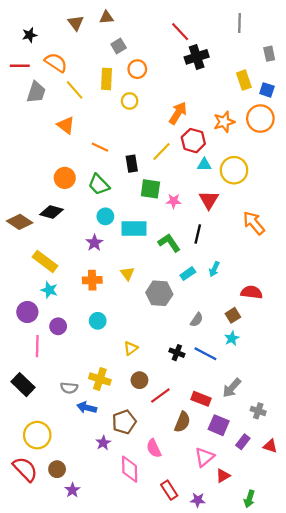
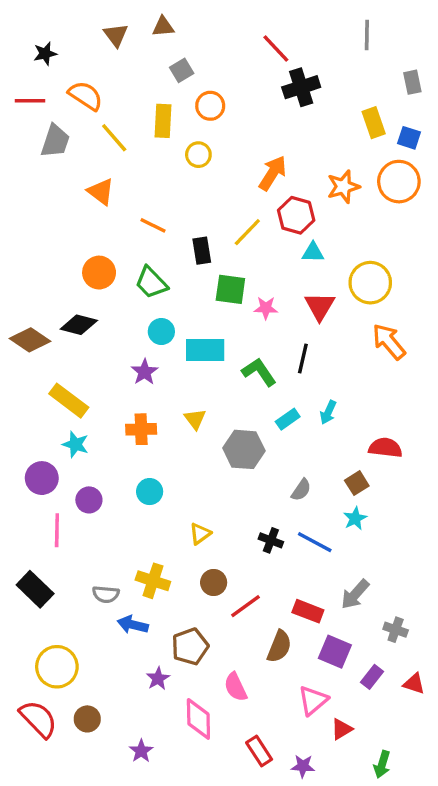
yellow circle: (234, 170) -> (370, 283), moved
purple star: (72, 490) -> (141, 751), moved

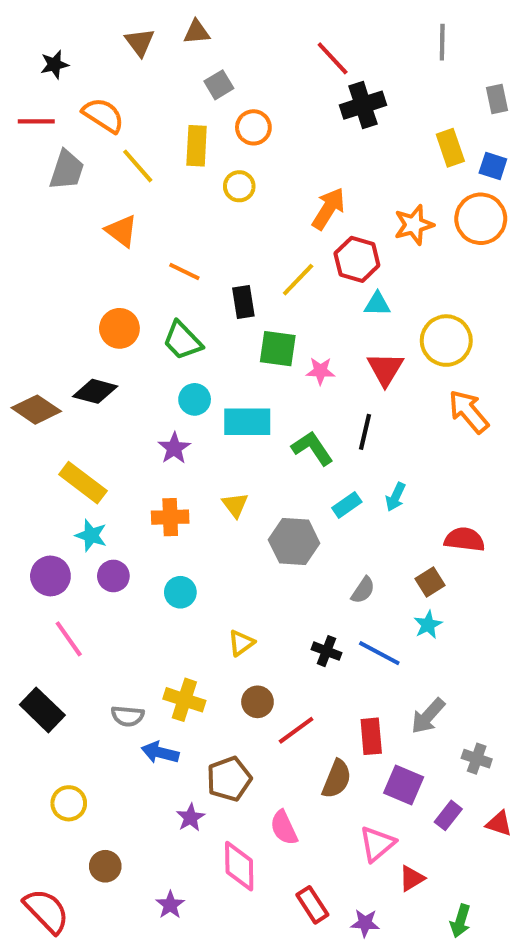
purple circle: (89, 500) -> (113, 576), moved
pink line: (57, 530) -> (69, 639), turned -36
red rectangle: (308, 611) -> (371, 736), turned 64
yellow circle: (57, 667) -> (69, 803), size x0.7
red semicircle: (38, 719) -> (46, 911), moved

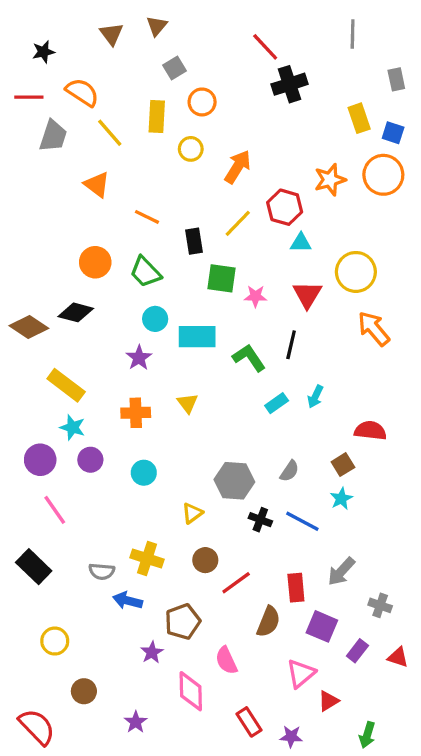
brown triangle: (197, 32) -> (157, 26), turned -45
orange arrow: (329, 209) -> (238, 167), moved
gray hexagon: (294, 541) -> (234, 481), moved

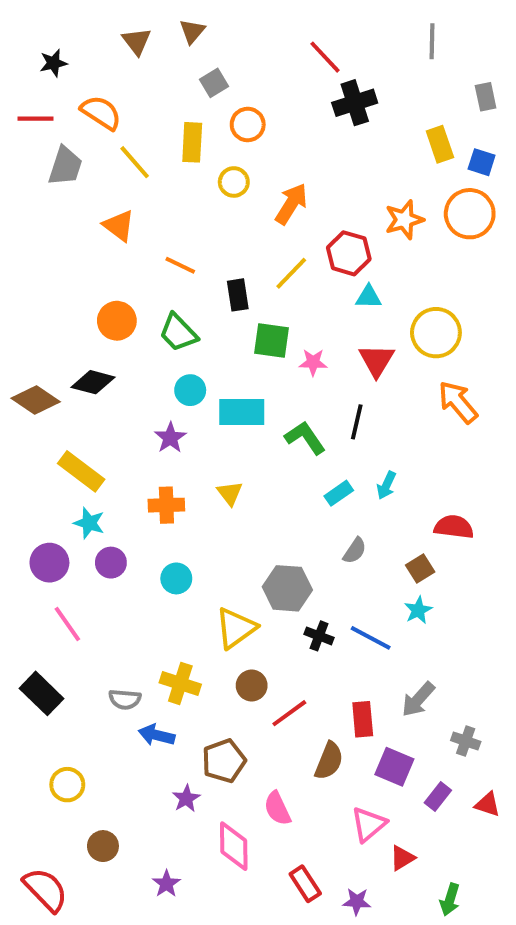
gray semicircle: (289, 471) -> (355, 551), moved
yellow triangle: (192, 513) -> (236, 628), size x1.6

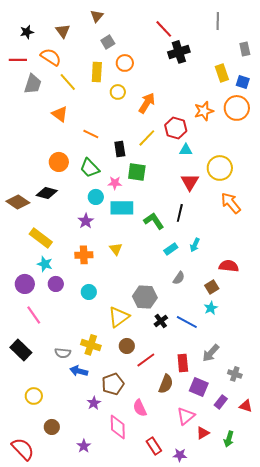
brown triangle: (137, 41) -> (63, 31), moved
pink star: (313, 362) -> (115, 183), moved
black cross: (319, 636) -> (161, 321), turned 32
green arrow: (450, 900) -> (229, 439), moved

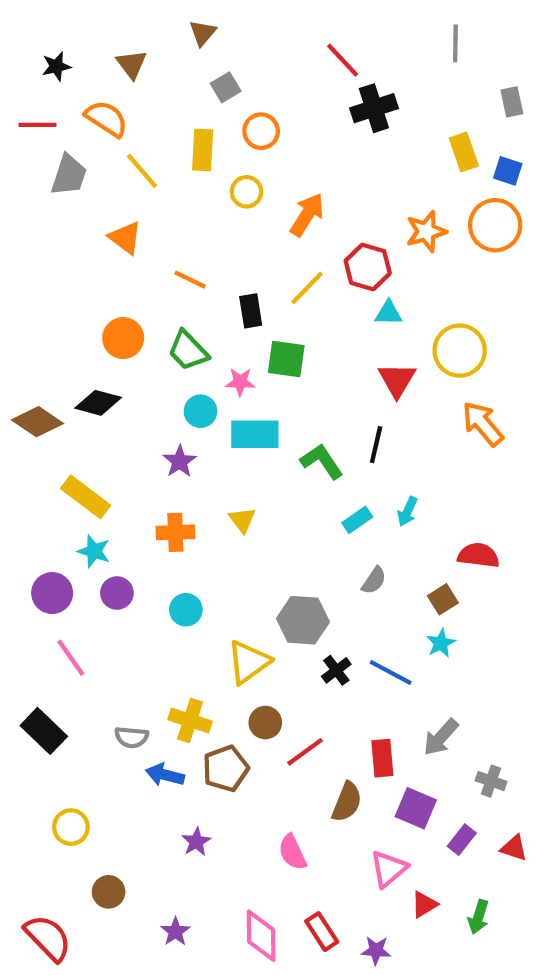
brown pentagon: (113, 384) -> (226, 769), moved
pink diamond: (118, 427) -> (261, 936), moved

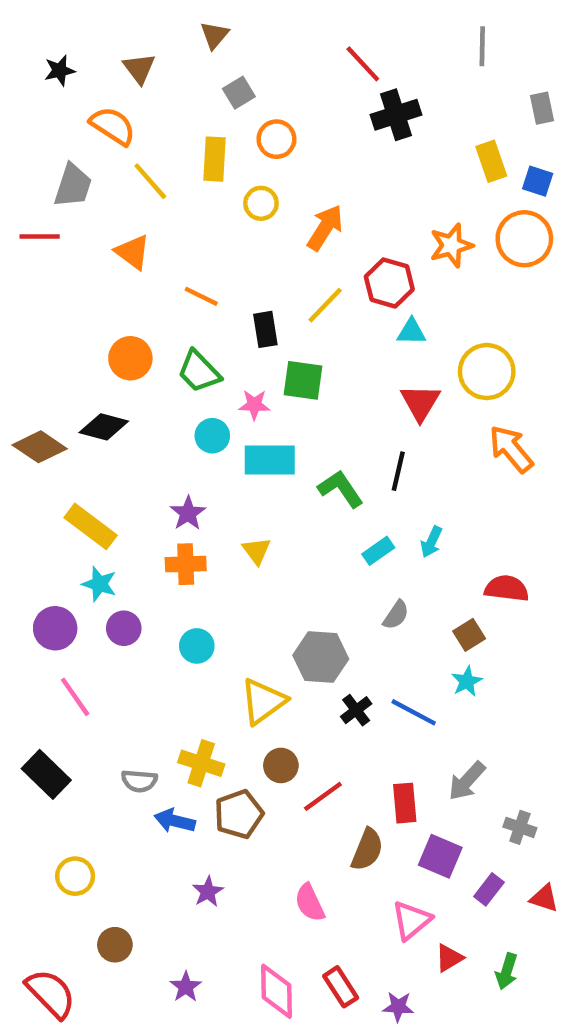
red line: (38, 125) -> (40, 237), moved
purple star: (180, 461) -> (188, 513), moved

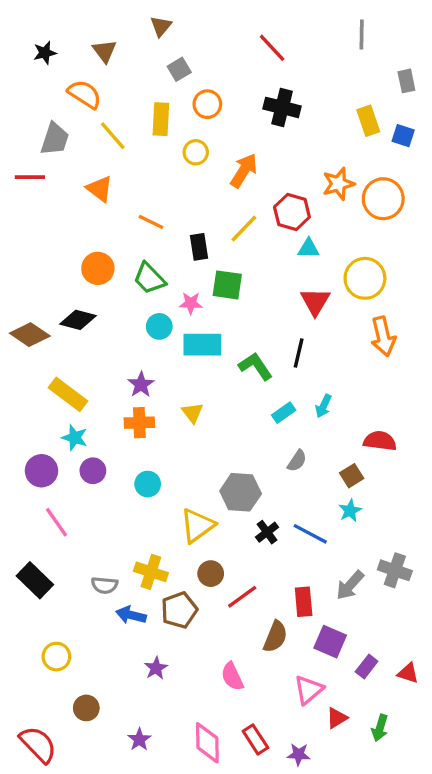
black cross: (396, 115) -> (282, 107), moved, turned 32
orange circle: (524, 239) -> (383, 199), moved
orange arrow: (511, 449) -> (383, 336), turned -153
gray cross: (520, 827) -> (395, 570), moved, size x1.4

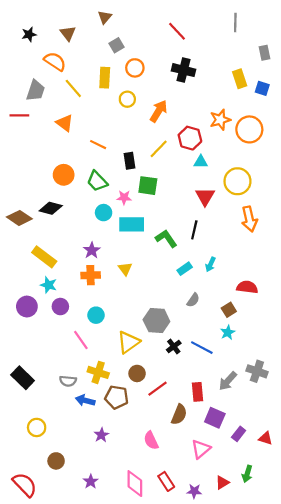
pink line: (56, 522) -> (81, 340), moved
brown pentagon: (179, 610) -> (117, 397), turned 30
red triangle: (337, 718) -> (222, 483), moved

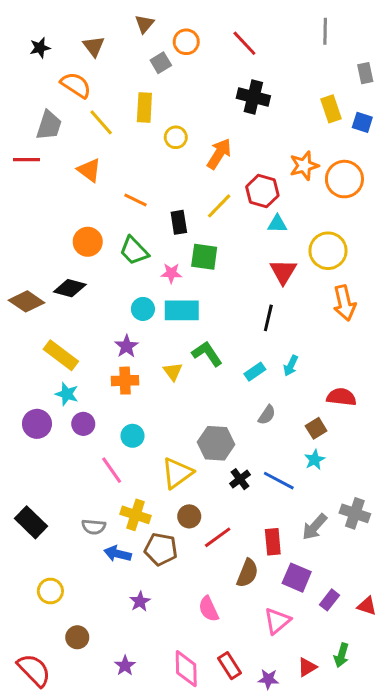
orange circle: (135, 68) -> (186, 42), moved
cyan circle: (104, 213) -> (143, 309), moved
green L-shape: (166, 238) -> (207, 354), moved

